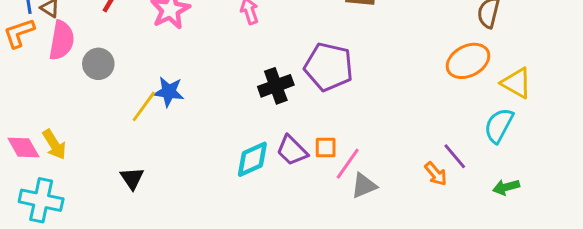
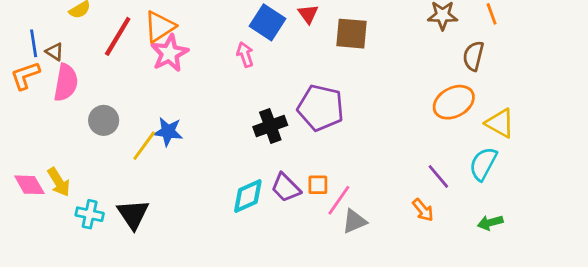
gray circle: (98, 64) -> (104, 120), moved
purple line: (455, 156) -> (438, 176), moved
black triangle: (132, 178) -> (133, 214), size x1.4
cyan cross: (41, 200) -> (90, 214), moved, size x0.7

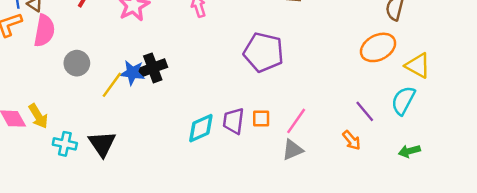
black cross: (270, 126) -> (153, 68), moved
purple trapezoid: (286, 188) -> (233, 121), turned 52
pink line: (339, 200) -> (296, 121), moved

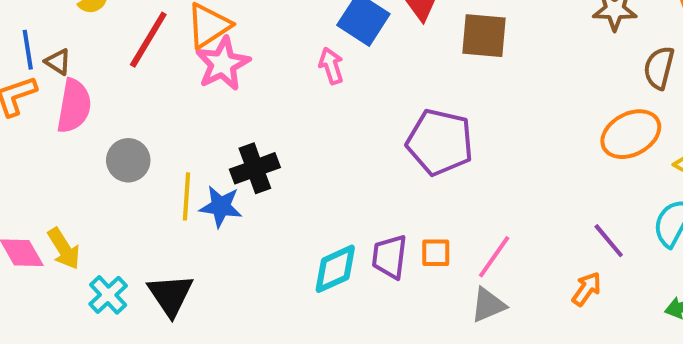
blue star: (132, 73) -> (221, 206), moved
yellow line: (112, 85) -> (187, 196), turned -32
orange arrow: (352, 140) -> (587, 289), turned -105
cyan cross: (65, 144) -> (108, 295), turned 35

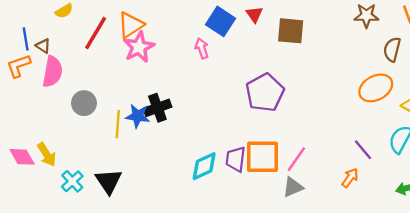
purple pentagon: (440, 142) -> (265, 93), turned 30
blue star: (221, 206) -> (138, 116), moved
orange square: (436, 253) -> (263, 157), size x2.0

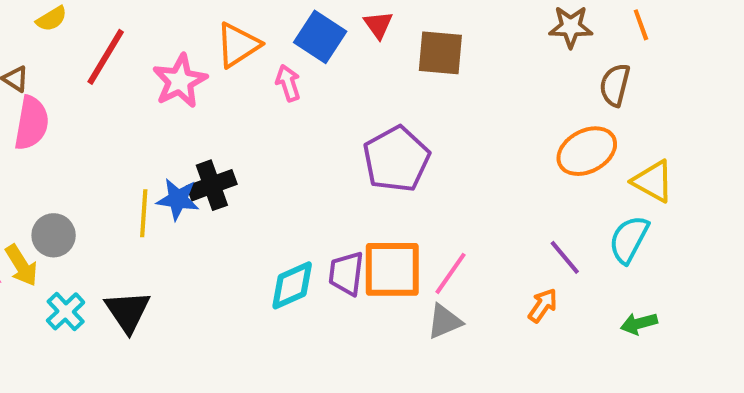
orange triangle: (131, 25) -> (238, 45), moved
gray circle: (84, 103) -> (54, 235), moved

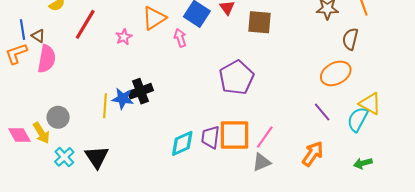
pink star: (180, 81) -> (124, 37), size x0.6
yellow triangle: (653, 181) -> (370, 104), moved
purple line: (565, 257) -> (322, 112), moved
orange arrow: (543, 305) -> (313, 154), size x1.4

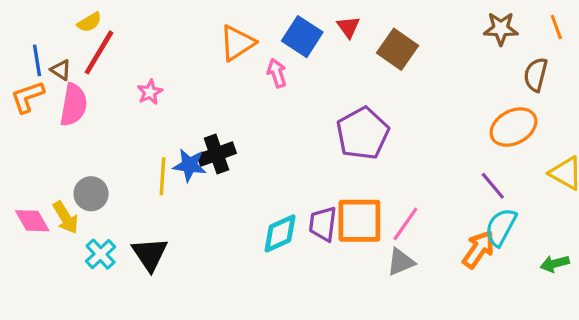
brown square: (260, 22) -> (398, 49), turned 30
red line: (85, 24) -> (99, 52), moved
pink star: (124, 37) -> (150, 92), moved
cyan semicircle: (358, 119) -> (501, 227), moved

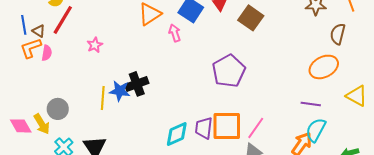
orange L-shape: (28, 97) -> (31, 48), moved
pink semicircle: (74, 105) -> (47, 53), size x0.6
purple line: (493, 186) -> (311, 104), turned -42

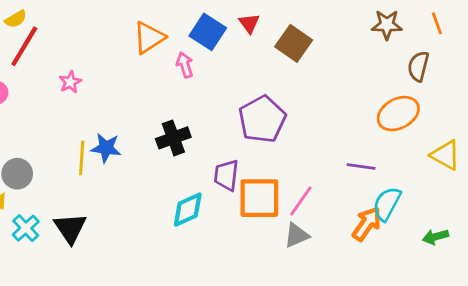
black cross: (137, 84) -> (173, 138), moved
purple line: (311, 104) -> (361, 167), moved
purple trapezoid: (204, 128) -> (226, 175), moved

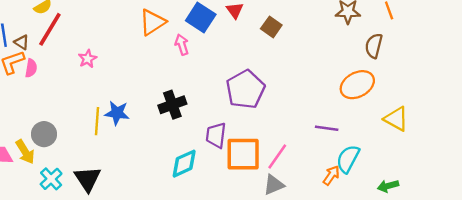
brown square: (294, 43) -> (271, 27), size x0.7
orange arrow: (367, 224) -> (331, 175), size x0.7

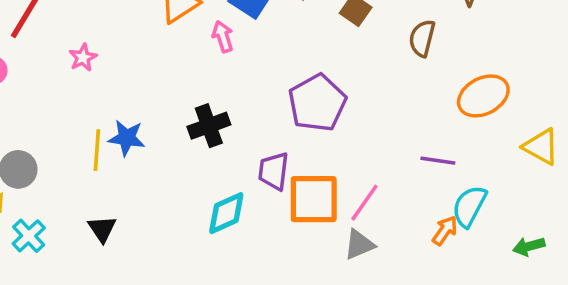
brown semicircle: (374, 46) -> (422, 38), moved
black triangle: (88, 179) -> (102, 229), moved, size x0.7

